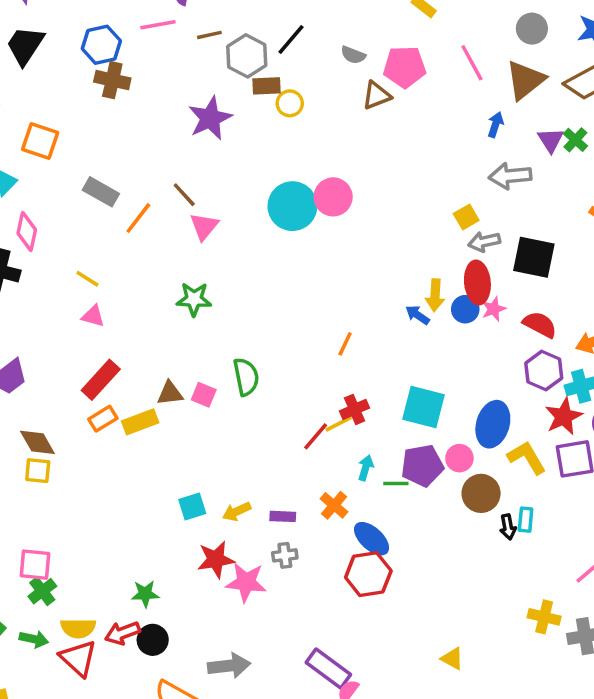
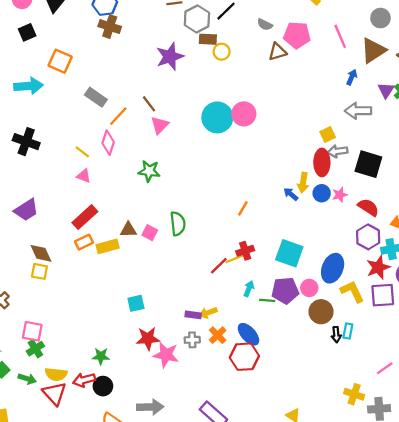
pink diamond: (27, 231) -> (108, 143), moved
red ellipse: (477, 283) -> (322, 162), moved
orange cross: (334, 505) -> (218, 335), moved
yellow arrow: (237, 511) -> (208, 313), moved

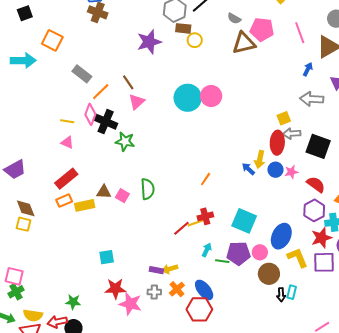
brown triangle: (277, 52) -> (244, 43), size x1.4
black cross: (26, 142) -> (106, 122), moved
yellow line: (82, 152) -> (67, 121), turned -32

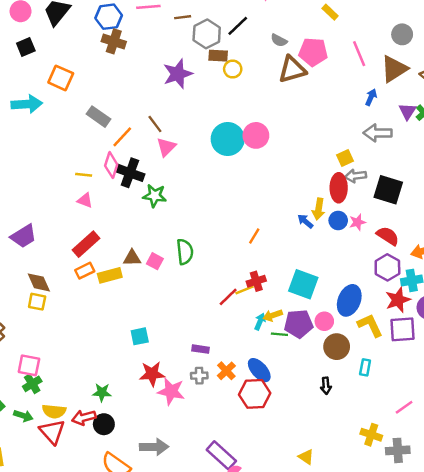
yellow arrow: (170, 269) -> (273, 315), moved
black arrow: (281, 295) -> (326, 386), moved

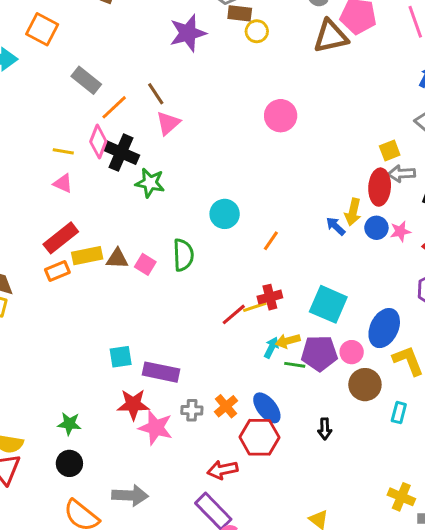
cyan circle: (228, 139) -> (225, 214), moved, size x0.7
yellow rectangle: (110, 275) -> (87, 256), moved
purple rectangle: (200, 349) -> (161, 372), moved, size x1.6
black arrow: (326, 386) -> (325, 429), moved
red arrow: (84, 418) -> (222, 470), moved

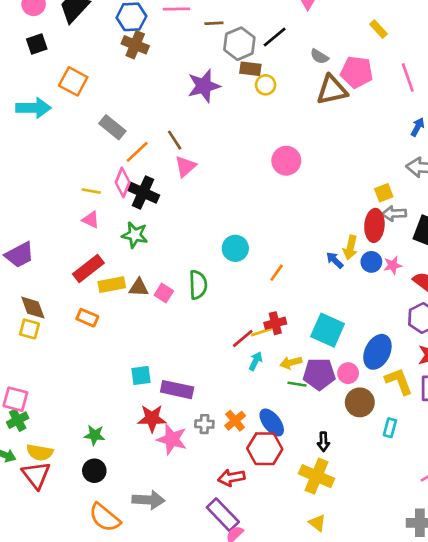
green star: (150, 183) -> (135, 235), moved
orange rectangle: (57, 271) -> (87, 318), moved, turned 45
cyan arrow: (271, 348) -> (256, 361), moved
yellow cross: (401, 497) -> (316, 476), moved, size x1.4

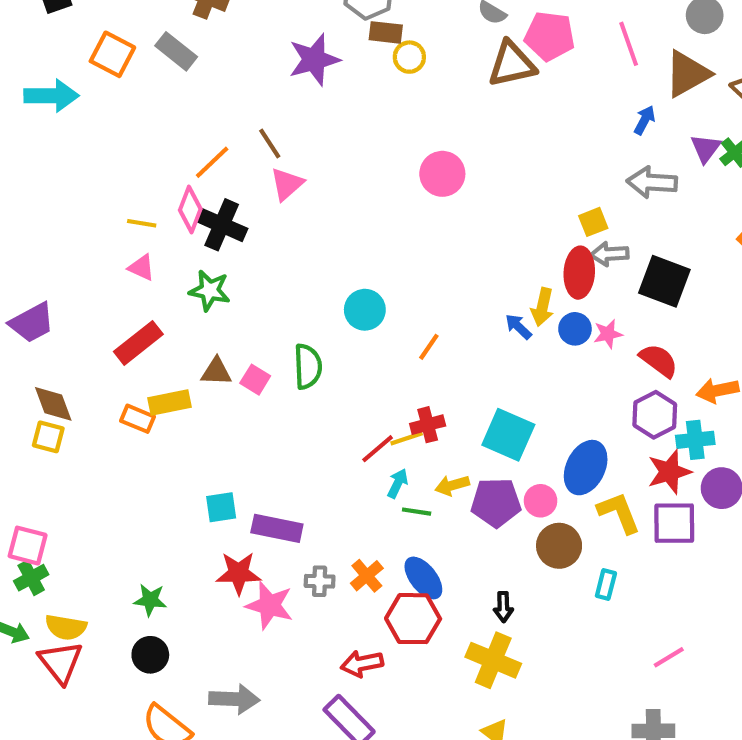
gray rectangle: (112, 127) -> (176, 51), moved
yellow rectangle: (112, 285) -> (169, 402), moved
green line: (297, 384) -> (417, 512), moved

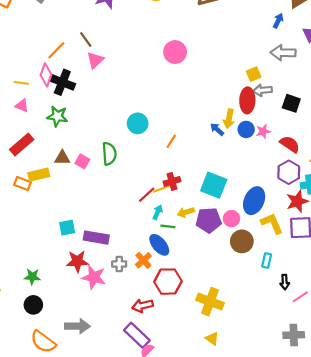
black square: (664, 281) -> (291, 103), size x0.7
blue ellipse: (423, 578) -> (159, 245), moved
black arrow: (503, 607) -> (285, 282), moved

